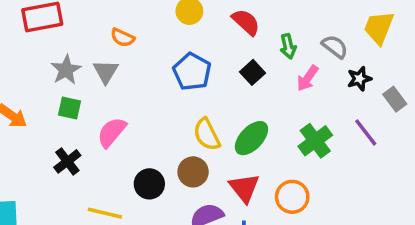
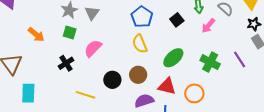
black star: (359, 79) -> (254, 24), moved
yellow semicircle: (207, 134) -> (140, 44), moved
green cross: (315, 141) -> (210, 62), turned -30
red triangle: (244, 188) -> (167, 86), turned -42

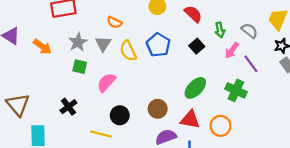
orange arrow: (36, 35) -> (42, 47), moved
yellow semicircle: (140, 44) -> (128, 51), moved
purple line: (240, 60) -> (251, 64), moved
black cross: (66, 63) -> (68, 107), moved
black circle: (112, 80) -> (120, 115), moved

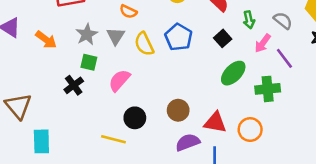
green ellipse: (195, 88) -> (233, 73), moved
green cross: (236, 90) -> (268, 89), turned -30
black cross: (68, 107) -> (74, 85), moved

